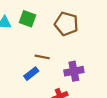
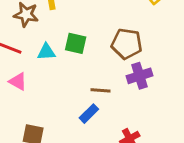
purple cross: (74, 71) -> (140, 76), moved

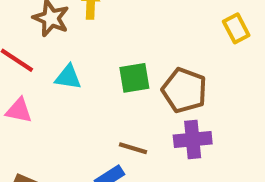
green square: (76, 43) -> (134, 78), moved, turned -35
pink triangle: (18, 82) -> (19, 110), turned -30

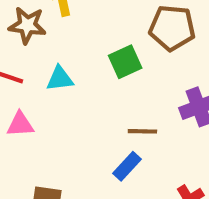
brown pentagon: (184, 90) -> (172, 28), moved

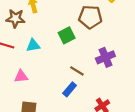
pink triangle: (20, 124) -> (21, 76), moved
brown line: (142, 131) -> (77, 71), turned 32

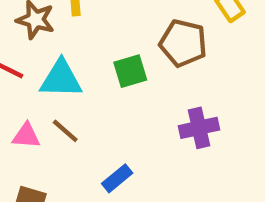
cyan triangle: (33, 45) -> (61, 79), size x1.5
brown line: (77, 71) -> (65, 131), moved

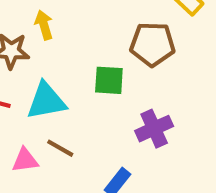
green square: (130, 71) -> (109, 80), turned 32
purple cross: (199, 128) -> (154, 129), moved

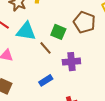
brown line: (60, 148) -> (45, 48), moved

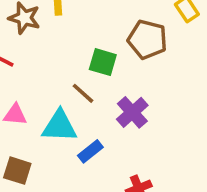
cyan triangle: (26, 31) -> (59, 126), moved
purple cross: (71, 62) -> (132, 112), turned -30

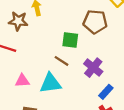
blue rectangle: (90, 151) -> (106, 92), moved

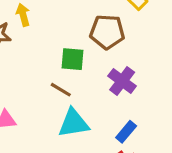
purple cross: (93, 68) -> (122, 81), moved
cyan triangle: (50, 83) -> (74, 123), moved

